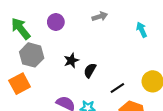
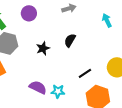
black semicircle: (90, 70) -> (70, 40), moved

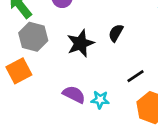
black star: (43, 48) -> (80, 43), size x1.5

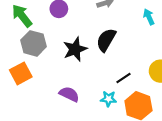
black semicircle: (116, 33) -> (106, 40), size x1.5
cyan star: (100, 100) -> (108, 99), moved

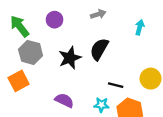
cyan arrow: (149, 17) -> (140, 27), turned 40
black line: (123, 78) -> (116, 85), turned 48

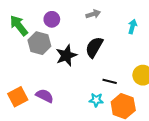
gray hexagon: (31, 52) -> (39, 43), moved
orange square: (19, 81) -> (18, 97), moved
purple semicircle: (64, 100) -> (45, 96), moved

